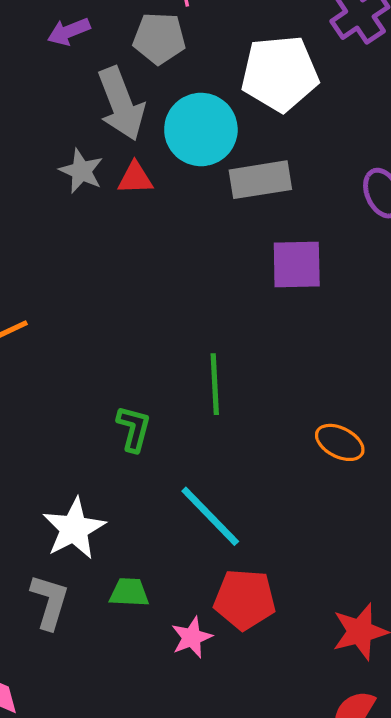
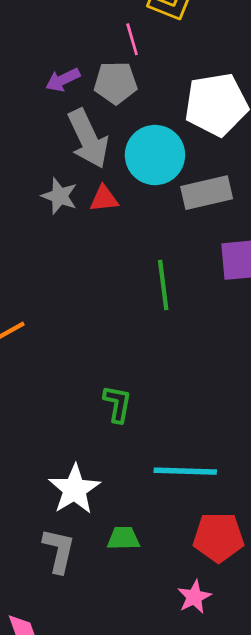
purple arrow: (69, 31) -> (63, 80), moved
green line: (215, 384) -> (163, 285), moved
cyan line: (210, 516) -> (185, 471), turned -40
pink star: (192, 637) -> (194, 597), moved

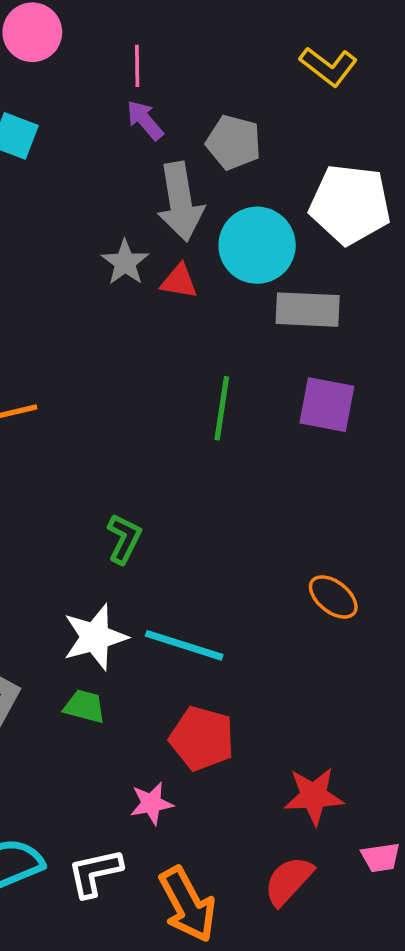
pink line: (132, 39) -> (137, 66), moved
purple arrow: (63, 80) -> (145, 120), moved, turned 60
white star: (74, 489) -> (95, 637), moved

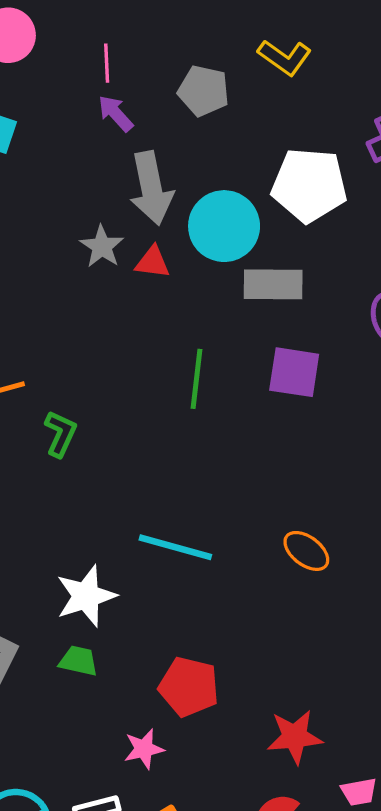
gray pentagon: (234, 142) -> (204, 91), moved
green L-shape: (124, 539) -> (60, 434), moved
cyan line: (184, 645) -> (175, 547), moved

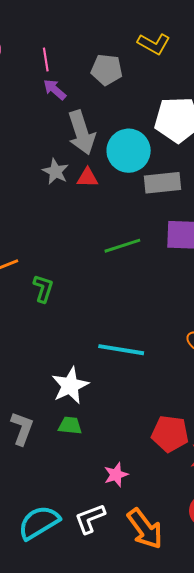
green line: (197, 379) -> (122, 246), turned 72
red pentagon: (189, 687) -> (170, 434), moved

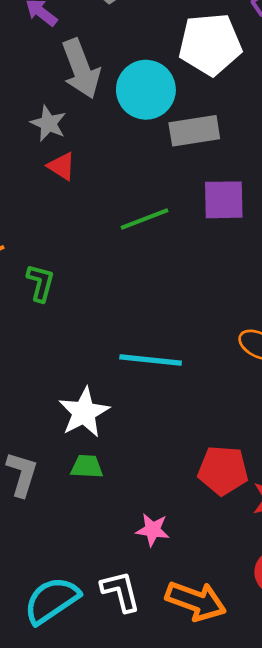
red triangle: (88, 178) -> (62, 166), moved, turned 35
pink star: (116, 475) -> (153, 530), turned 30
white L-shape: (90, 519) -> (121, 591), turned 100
orange arrow: (145, 529) -> (196, 601), turned -30

